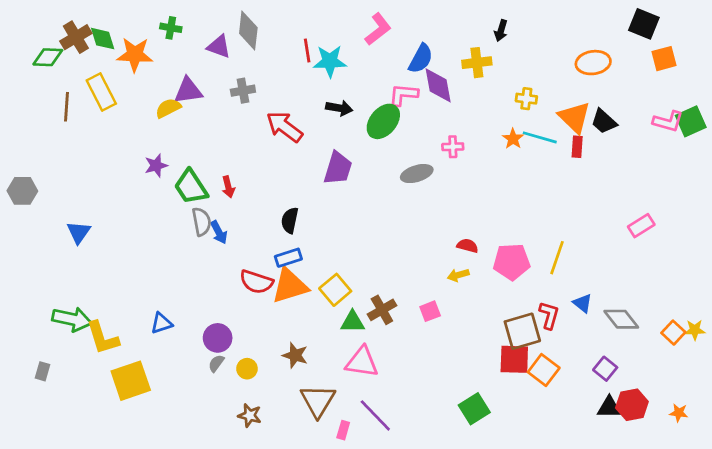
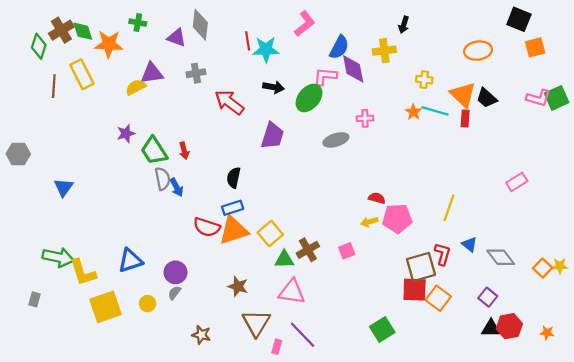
green diamond: (48, 57) -> (39, 46), turned -75
pink pentagon: (512, 262) -> (397, 219), moved
blue triangle: (161, 323) -> (130, 261), size x1.4
yellow circle: (247, 369) -> (148, 304), moved

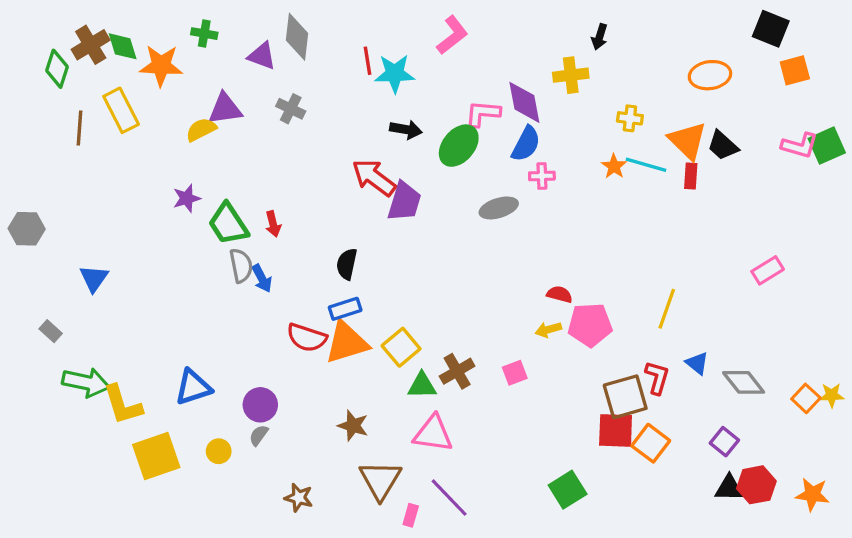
blue semicircle: (339, 47) -> (526, 144), moved
gray cross: (196, 73) -> (291, 109), turned 36
red arrow: (229, 102) -> (374, 178), moved
gray rectangle: (34, 299) -> (51, 331), moved, turned -64
orange star: (547, 333) -> (812, 494), size x1.5

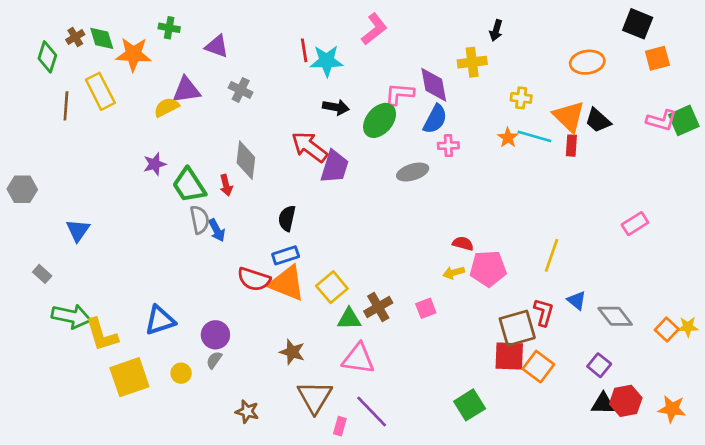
gray diamond: (297, 37) -> (246, 160), moved
brown cross: (91, 45) -> (75, 37), size x0.6
orange triangle: (347, 342) -> (287, 283), turned 39

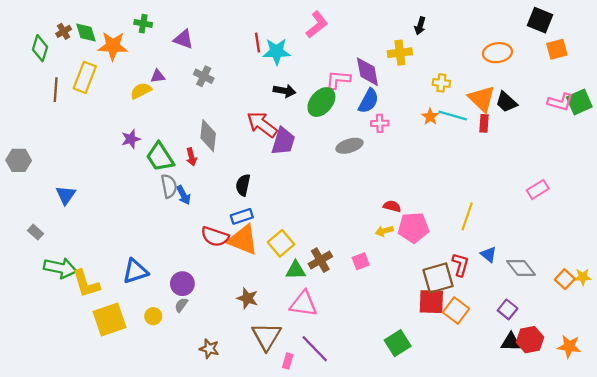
purple triangle: (186, 90) -> (158, 76), size x0.6
yellow rectangle: (100, 91) -> (85, 77), turned 48

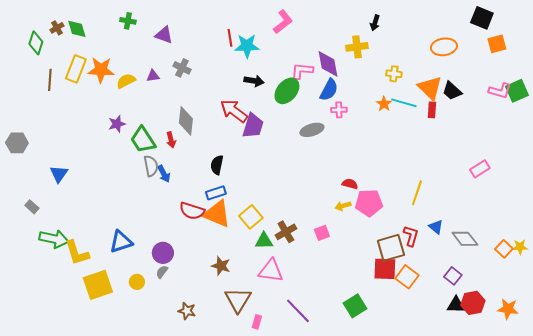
orange star: (113, 46) -> (101, 70), moved
purple triangle: (158, 76) -> (153, 76), moved
purple line: (315, 349) -> (298, 311), moved

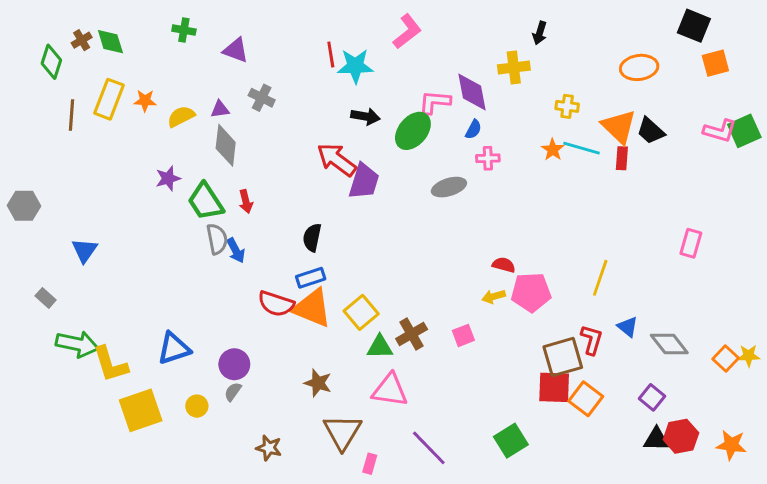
orange star: (101, 70) -> (145, 101), size x0.6
blue semicircle: (329, 90) -> (473, 129), size x0.6
gray diamond: (186, 121) -> (226, 145), moved
pink rectangle: (480, 169) -> (691, 243), turned -42

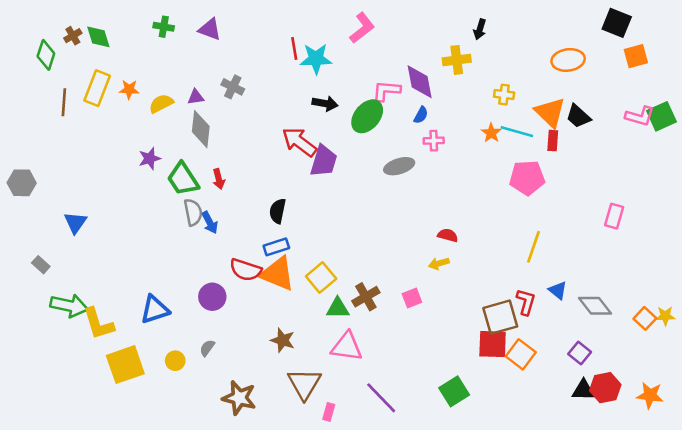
purple triangle: (236, 50) -> (210, 29), moved
pink pentagon: (531, 292) -> (527, 178), moved
purple circle: (234, 364) -> (212, 297), moved
brown star: (269, 448) -> (239, 398), size x1.5

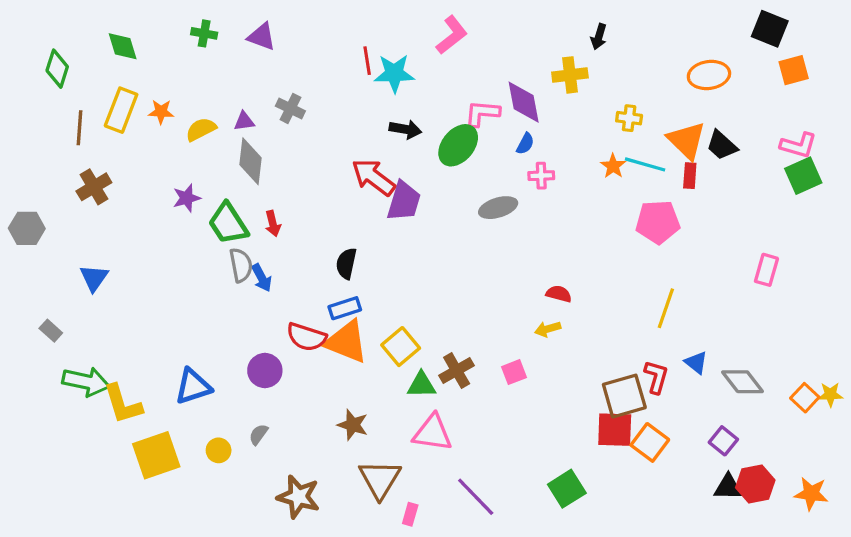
brown cross: (73, 36) -> (94, 187), moved, size x1.5
green square: (661, 116) -> (803, 176), moved

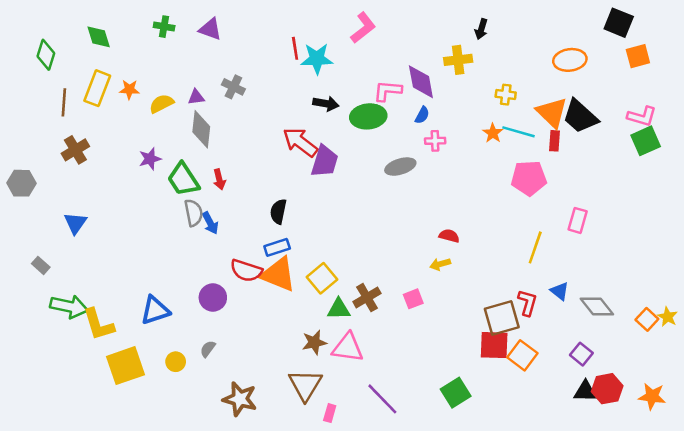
green ellipse: (458, 145) -> (368, 116), turned 44
black trapezoid: (722, 145) -> (580, 116), size x1.4
pink rectangle: (766, 270) -> (578, 220), moved
yellow star: (830, 394) -> (667, 317), turned 30
brown star: (353, 425) -> (314, 342), moved, turned -30

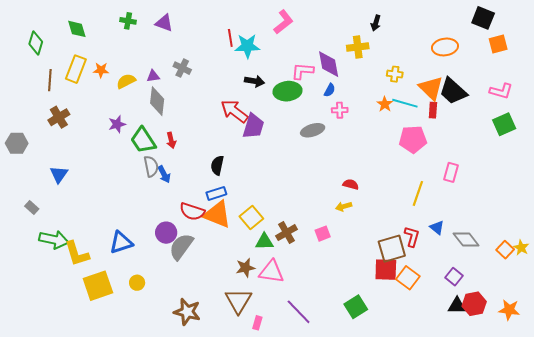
green square: (646, 141) -> (504, 124), moved
gray semicircle: (208, 349) -> (181, 247), moved, size x2.0

